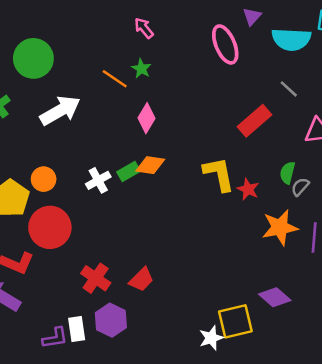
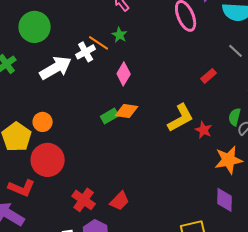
red rectangle: (254, 121) -> (209, 76), size x0.6
yellow L-shape: (219, 174) -> (181, 118), turned 72
white cross: (98, 180) -> (86, 52), moved
purple diamond: (275, 297) -> (225, 200), moved, turned 50

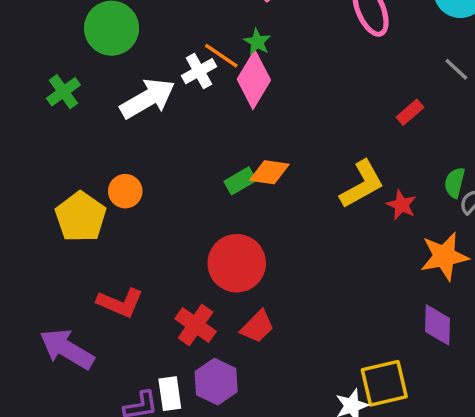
pink diamond: (124, 74) -> (254, 80), moved, size x1.4
red circle: (48, 160) -> (237, 263), moved
red L-shape: (22, 188) -> (120, 303), moved

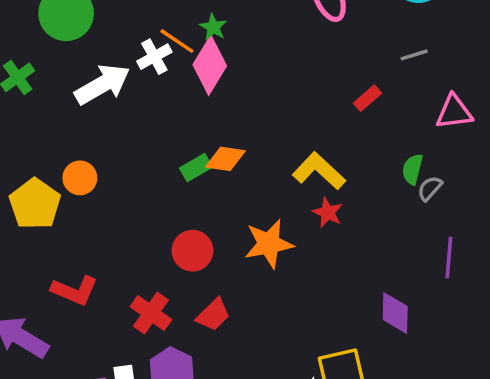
gray line: (456, 69) -> (414, 55), turned -60
yellow L-shape: (362, 184) -> (319, 171), turned -108
red star: (401, 205) -> (328, 213), moved
orange star: (444, 256) -> (269, 244), moved
red circle: (237, 263) -> (193, 251), size x0.7

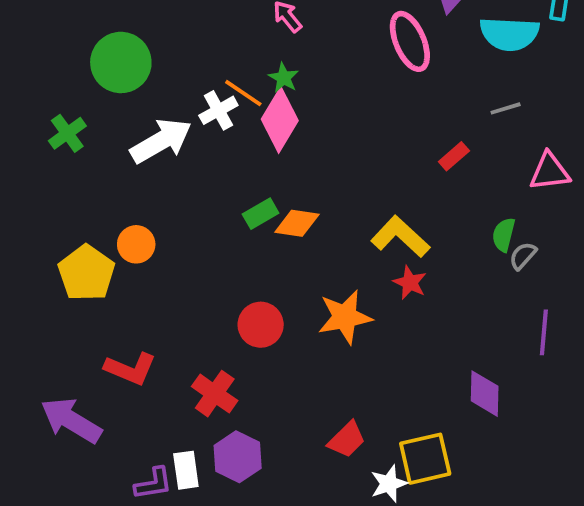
green rectangle: (196, 168) -> (261, 214), moved
red trapezoid: (213, 315) -> (347, 440), moved

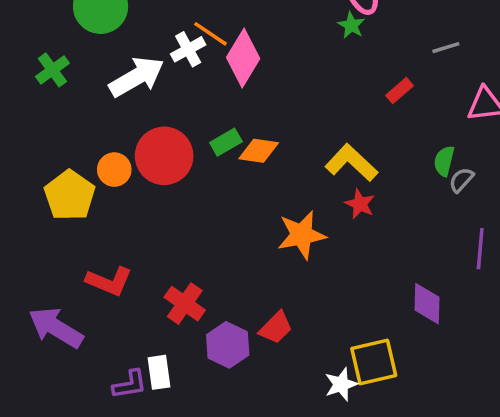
green star: (284, 78) -> (351, 25), moved
red circle: (261, 325) -> (164, 156), moved, size x1.4
red trapezoid: (347, 440) -> (276, 328), moved
purple hexagon: (238, 457) -> (228, 345), moved

